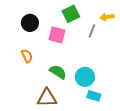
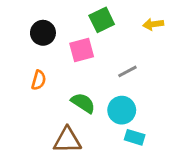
gray line: (92, 31) -> (127, 71), moved, turned 40
pink square: (57, 35) -> (82, 50), turned -30
orange semicircle: (27, 56) -> (39, 80), turned 40

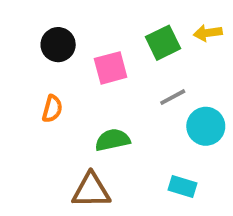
green square: (102, 20) -> (163, 43), moved
green semicircle: (83, 103) -> (112, 140), turned -45
cyan circle: (122, 110) -> (206, 126), moved

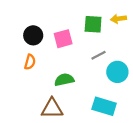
green square: (163, 43) -> (93, 24), turned 30
black circle: (58, 45) -> (33, 35), moved
cyan rectangle: (182, 187) -> (104, 106), size x1.5

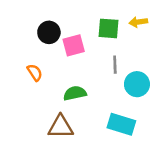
black circle: (33, 35) -> (49, 32), moved
gray line: (99, 55) -> (115, 65), turned -64
orange semicircle: (30, 62) -> (35, 73), turned -48

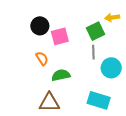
green square: (108, 28) -> (95, 31), moved, turned -30
orange semicircle: (35, 73) -> (42, 58), moved

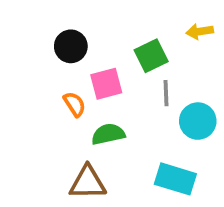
green square: (95, 31) -> (151, 56), moved
pink square: (60, 36) -> (106, 84), moved

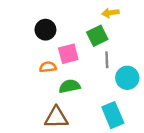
yellow arrow: (200, 31) -> (110, 13), moved
orange semicircle: (75, 104) -> (48, 67), turned -63
cyan rectangle: (175, 179) -> (113, 115), turned 50

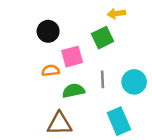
gray line: (107, 60) -> (102, 79), moved

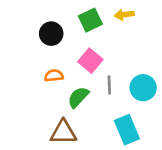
green square: (102, 38) -> (90, 20), moved
pink square: (72, 57) -> (90, 61), moved, turned -35
green semicircle: (73, 91) -> (78, 97), turned -35

